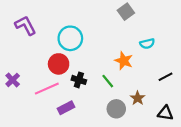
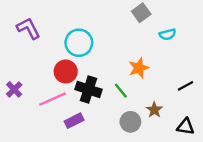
cyan semicircle: (147, 44) -> (168, 34), moved
orange star: (124, 61) -> (139, 68), turned 30
black cross: (79, 80) -> (88, 89), size x1.5

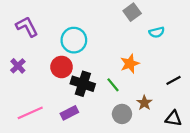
purple cross: (14, 89) -> (18, 66), moved
pink line: (52, 99) -> (30, 113), moved

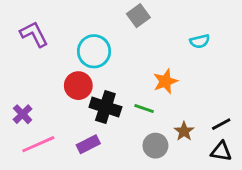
gray square: (132, 12) -> (138, 16), moved
purple cross: (18, 66) -> (23, 114), moved
black line: (173, 80) -> (221, 124), moved
green line: (113, 85) -> (144, 108), turned -32

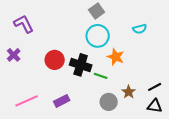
cyan circle: (94, 51) -> (98, 36), moved
orange star: (165, 81) -> (116, 57), turned -30
black cross: (105, 107) -> (81, 65), moved
purple cross: (23, 114) -> (14, 55), moved

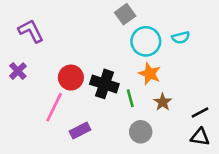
cyan circle: (98, 36) -> (146, 41), moved
green line: (101, 76) -> (130, 98), turned 56
brown star: (129, 92) -> (163, 102), moved
pink line: (27, 101) -> (54, 107), moved, turned -40

